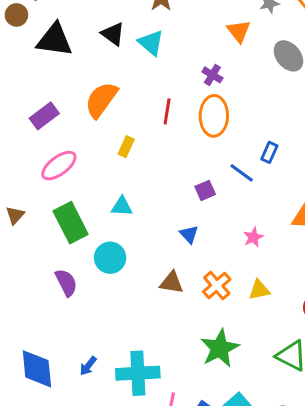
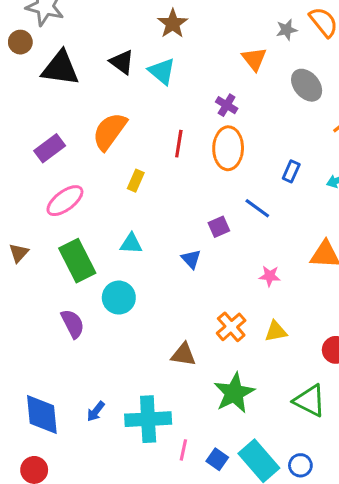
blue rectangle: (269, 152) -> (291, 171), moved
blue triangle: (189, 234) -> (191, 259), moved
pink star: (253, 237) -> (270, 276), turned 30
brown triangle: (171, 283) -> (183, 354), moved

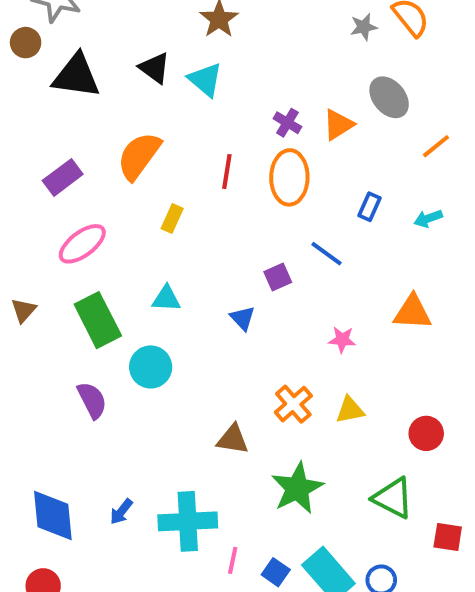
orange triangle: (254, 59) -> (338, 125), moved, turned 36

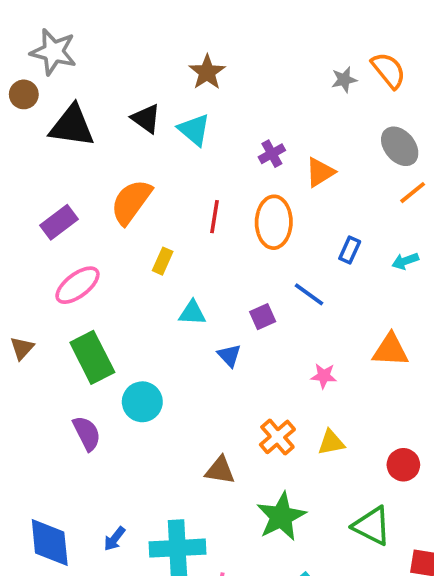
gray ellipse: (389, 97) -> (400, 146), moved
purple cross: (287, 123) -> (272, 154), moved, turned 30
cyan triangle: (166, 299) -> (192, 313), moved

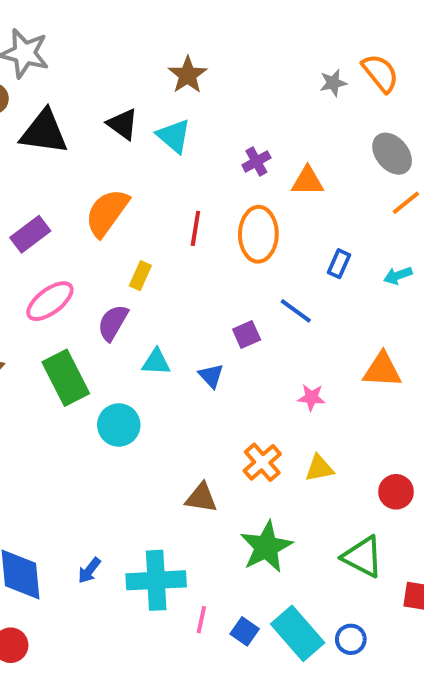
orange triangle: (320, 172) -> (308, 181), turned 32
cyan triangle: (192, 313) -> (156, 362), moved
purple semicircle: (87, 433) -> (113, 323), moved, turned -123

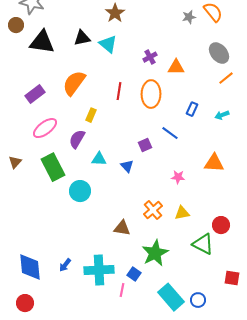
black triangle: (123, 124) -> (82, 38), turned -48
green triangle: (363, 557) -> (203, 244), moved
blue square: (245, 631) -> (134, 274), moved

